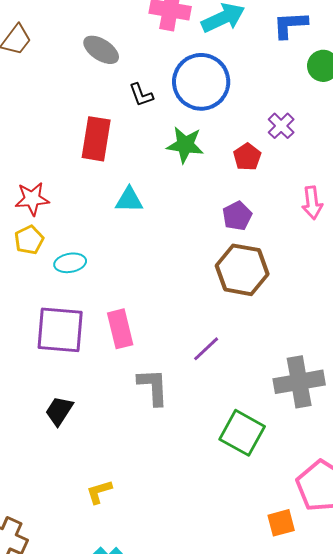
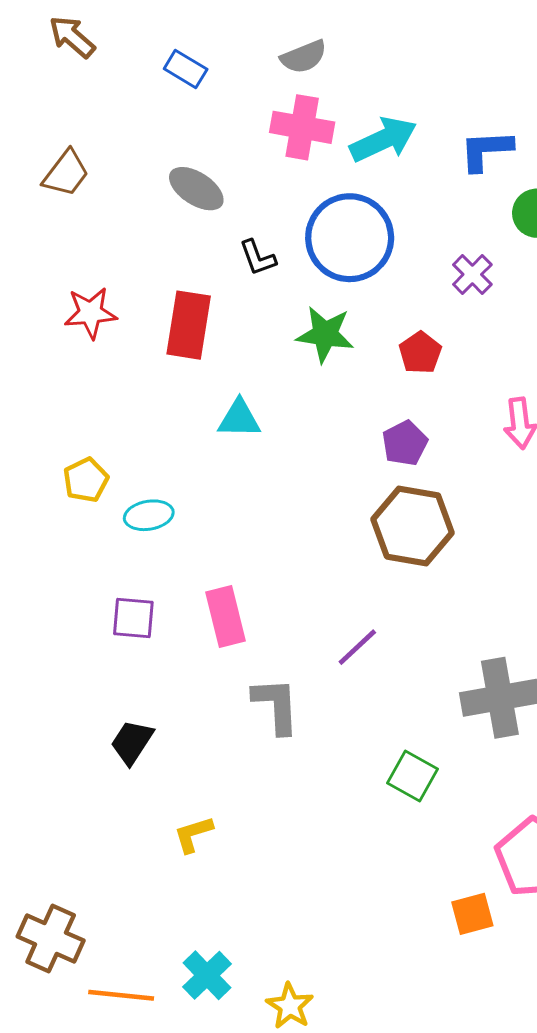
purple cross: (281, 126) -> (472, 274), moved
red star: (32, 199) -> (90, 313), moved
purple square: (60, 330) -> (133, 618), size x0.6
green square: (242, 433) -> (413, 776), size x0.7
yellow L-shape: (99, 492) -> (193, 834), moved

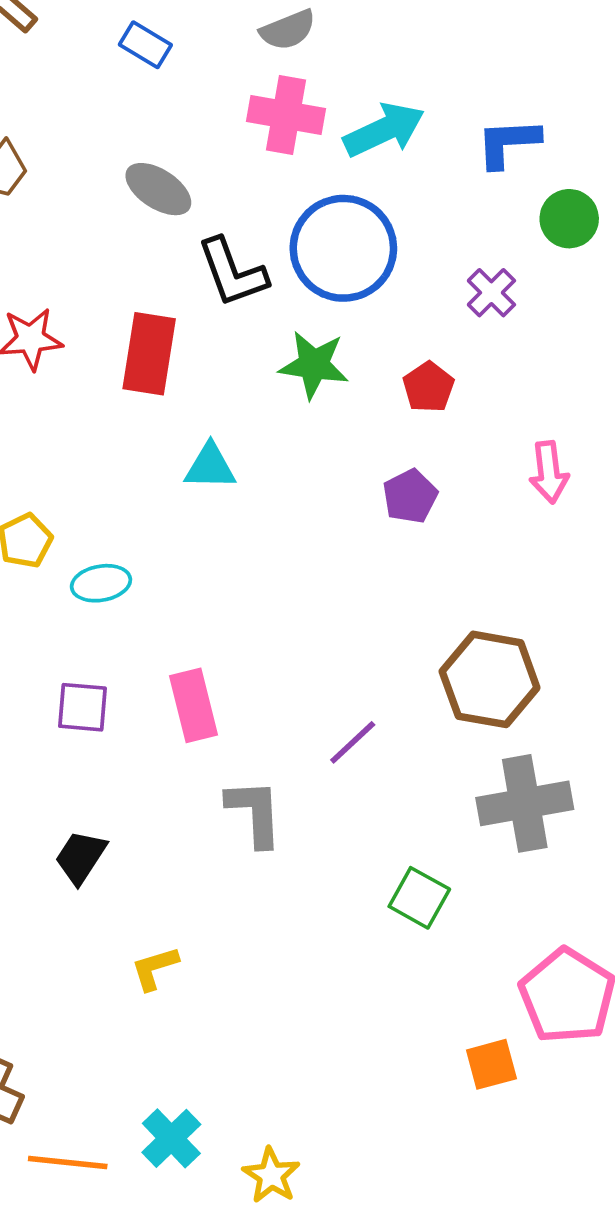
black L-shape: (258, 258) -> (232, 272), size x1.6
brown hexagon: (413, 526) -> (490, 679), moved

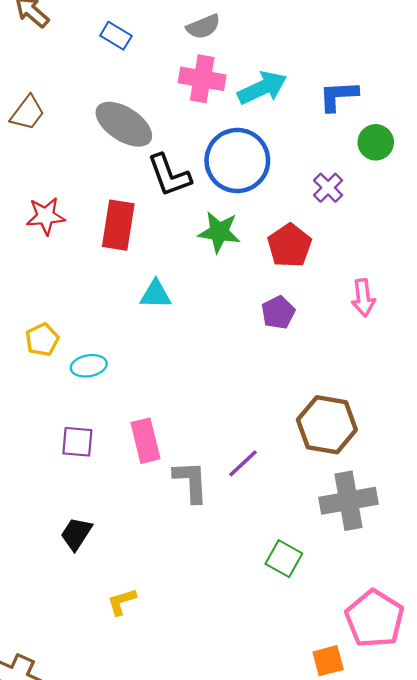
gray ellipse: (158, 189) -> (124, 124), size x1.4
red pentagon: (429, 387) -> (289, 246), size x1.4
gray L-shape: (255, 813) -> (191, 481), moved

